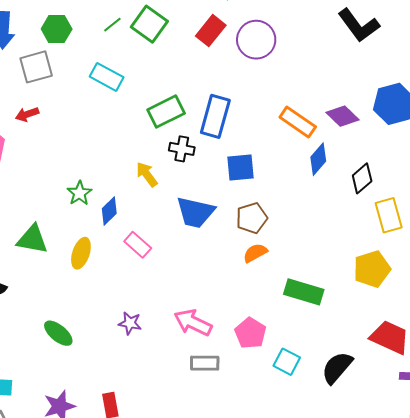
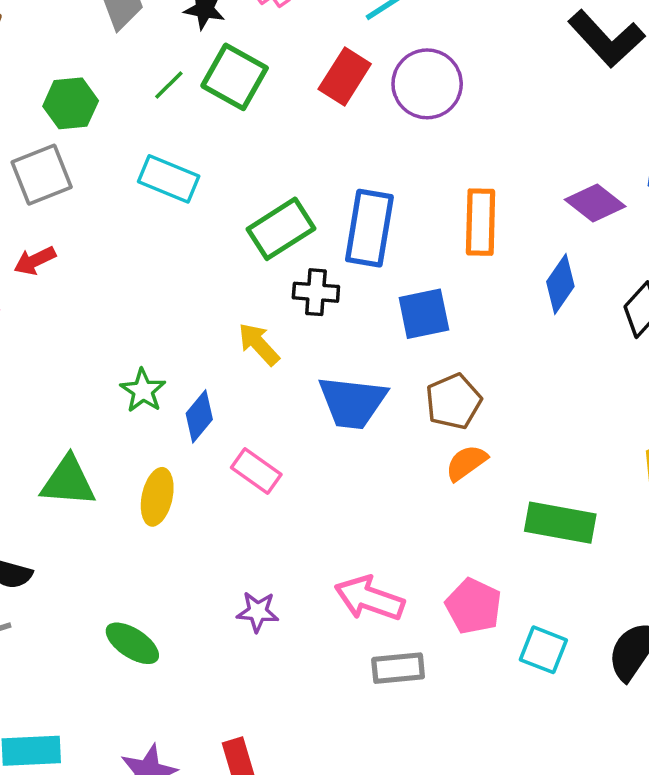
orange rectangle: (298, 122) -> (481, 222), moved, turned 63

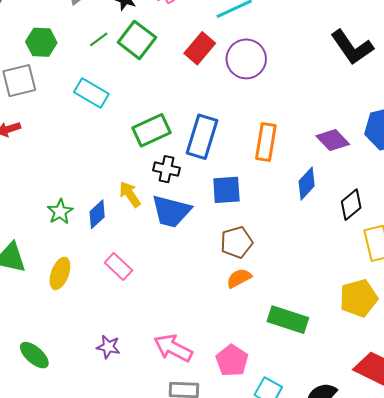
blue trapezoid: (352, 402) -> (171, 211), moved
blue diamond: (199, 416) -> (97, 214), moved

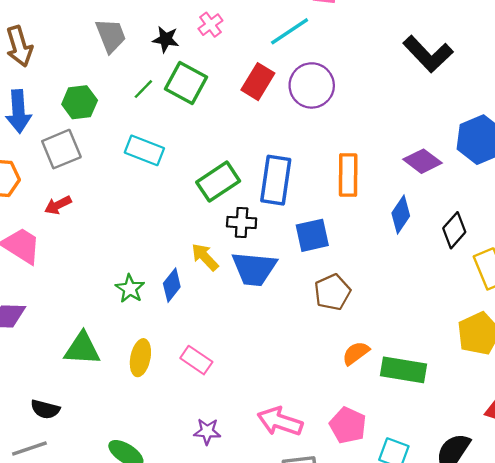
pink rectangle: (118, 266) -> (196, 360), moved
orange semicircle: (239, 278) -> (356, 353), moved

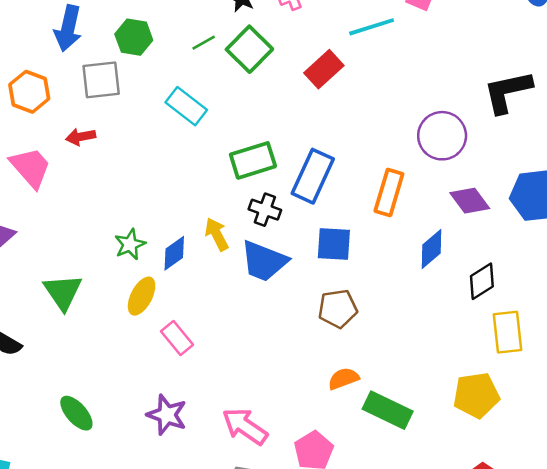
black L-shape: (428, 54) -> (508, 92), turned 105
purple circle: (312, 85) -> (442, 136), moved
green triangle: (82, 349) -> (63, 292), turned 36
yellow ellipse: (140, 358) -> (142, 296), moved
purple star: (207, 431) -> (167, 415), size x1.4

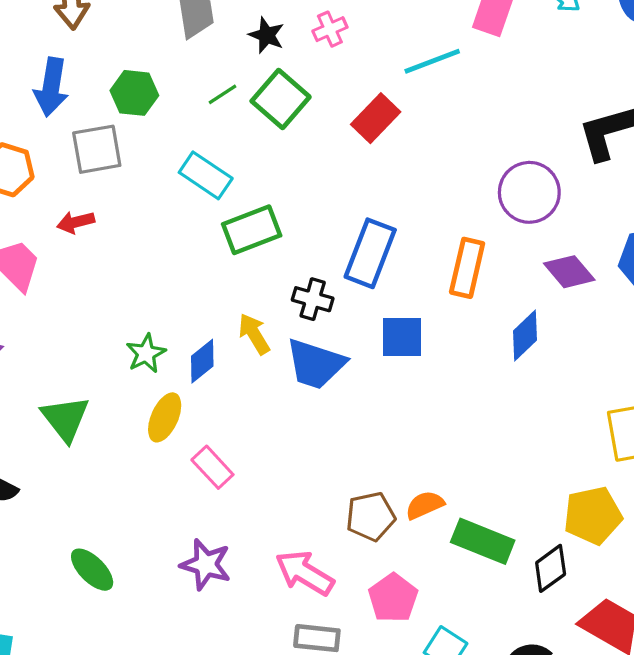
green rectangle: (253, 160) -> (252, 230), moved
black diamond: (482, 281) -> (551, 568), moved
brown pentagon: (338, 309) -> (371, 516), moved

